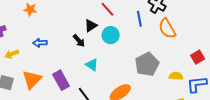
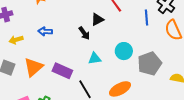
cyan circle: (111, 35) -> (124, 51), moved
cyan triangle: (92, 65) -> (95, 58), turned -48
purple rectangle: (61, 80) -> (62, 71), turned -42

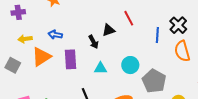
gray pentagon: (150, 64) -> (154, 81), turned -30
orange triangle: (33, 67) -> (41, 57), moved
purple rectangle: (62, 71) -> (70, 59), moved, turned 54

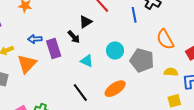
orange semicircle: (182, 51) -> (165, 39), moved
purple rectangle: (70, 59) -> (54, 49), moved
cyan triangle: (100, 68) -> (87, 61), turned 40

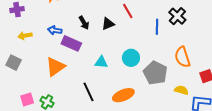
black arrow: (74, 37) -> (84, 23), moved
purple rectangle: (54, 49) -> (71, 43), turned -60
cyan triangle: (87, 61) -> (101, 62), turned -32
orange triangle: (27, 64) -> (55, 67), moved

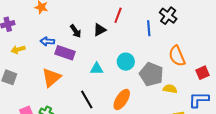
red line: (128, 11) -> (118, 15), turned 56
yellow semicircle: (181, 90) -> (170, 89), moved
orange ellipse: (123, 95) -> (122, 99), turned -30

